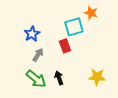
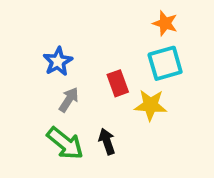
cyan square: (74, 27) -> (165, 63), moved
yellow star: (97, 77) -> (151, 105), moved

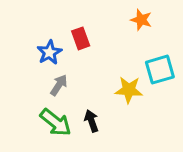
cyan square: (165, 63) -> (160, 70), moved
red rectangle: (118, 83) -> (81, 38), moved

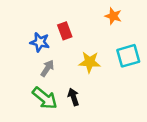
blue star: (49, 52) -> (40, 42), turned -30
yellow star: (129, 90) -> (90, 62), moved

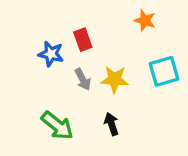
gray arrow: (47, 68) -> (83, 79), moved, turned 119
black arrow: (73, 97) -> (111, 124), moved

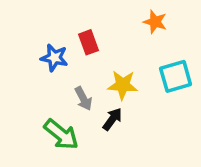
gray arrow: (83, 79) -> (83, 99), moved
black arrow: (111, 124) -> (112, 119), moved, turned 55

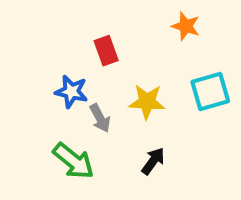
blue star: (54, 58) -> (71, 92), moved
black arrow: (112, 119) -> (153, 161), moved

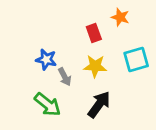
red rectangle: (106, 51) -> (94, 33), moved
black arrow: (153, 161) -> (99, 104), size x1.5

